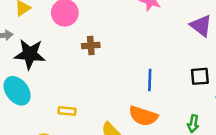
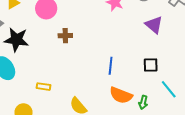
orange semicircle: (143, 116) -> (121, 95), moved

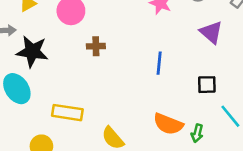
blue line: (111, 66) -> (159, 63), moved
yellow rectangle: (43, 87) -> (67, 113), size x1.6

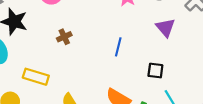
brown cross: (96, 46) -> (64, 37), moved, turned -32

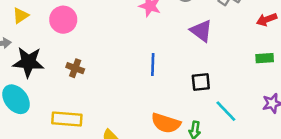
brown cross: (64, 37) -> (75, 68), moved, turned -32

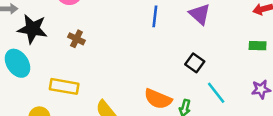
blue line: (153, 64) -> (155, 16), moved
black square: (201, 82) -> (195, 63), turned 36

